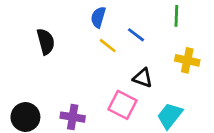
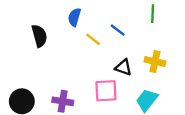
blue semicircle: (98, 17) -> (74, 17), moved
yellow cross: (187, 60) -> (155, 62), moved
pink square: (123, 105) -> (106, 91), turned -30

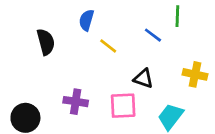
blue line: (118, 30) -> (153, 35), moved
yellow cross: (155, 62) -> (195, 74), moved
purple cross: (63, 101) -> (76, 102), moved

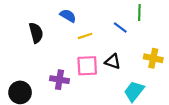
blue semicircle: (86, 20) -> (68, 16), turned 105
yellow line: (108, 46) -> (85, 36), turned -56
pink square: (123, 106) -> (87, 66), moved

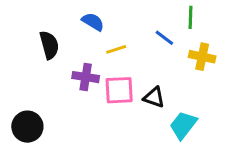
yellow cross: (153, 58) -> (202, 57), moved
black triangle: (113, 62) -> (154, 97), moved
purple cross: (59, 80) -> (86, 77), moved

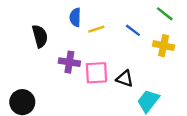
green line: (190, 17) -> (165, 14), moved, turned -54
blue semicircle: (93, 22) -> (75, 17), turned -120
yellow line: (116, 49) -> (96, 29), moved

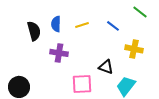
blue semicircle: (75, 17) -> (56, 24), moved
yellow cross: (164, 46) -> (134, 49), moved
pink square: (96, 73) -> (82, 84), moved

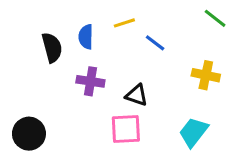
yellow line: (82, 25) -> (124, 23), moved
blue line: (113, 26) -> (155, 43), moved
black triangle: (106, 67) -> (137, 95), moved

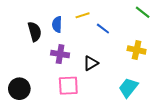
black triangle: (137, 95) -> (91, 63), turned -49
pink square: (126, 129) -> (68, 86), moved

